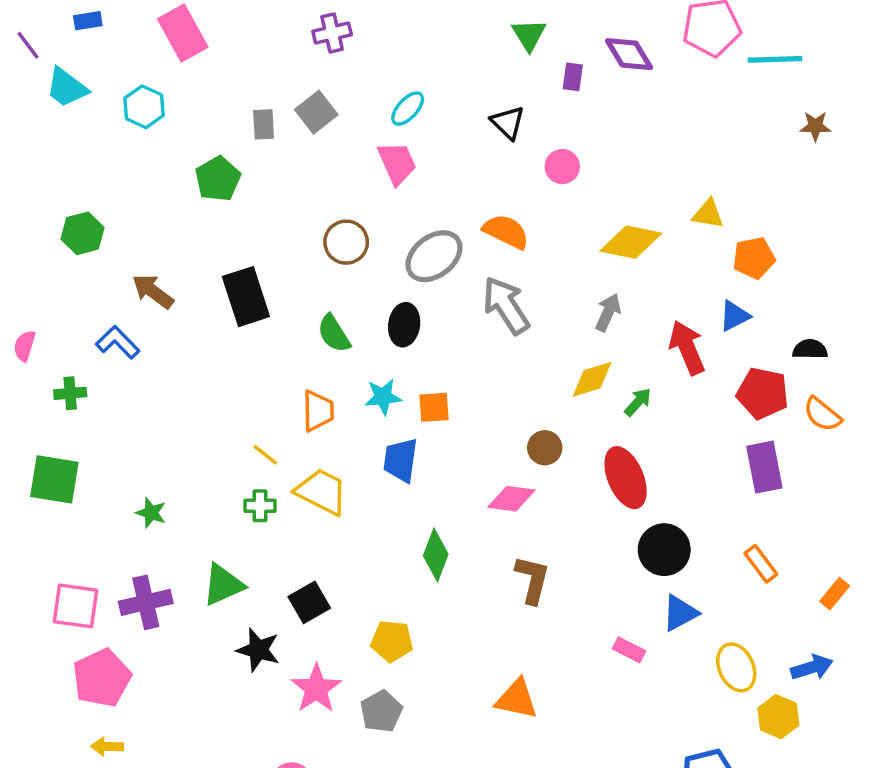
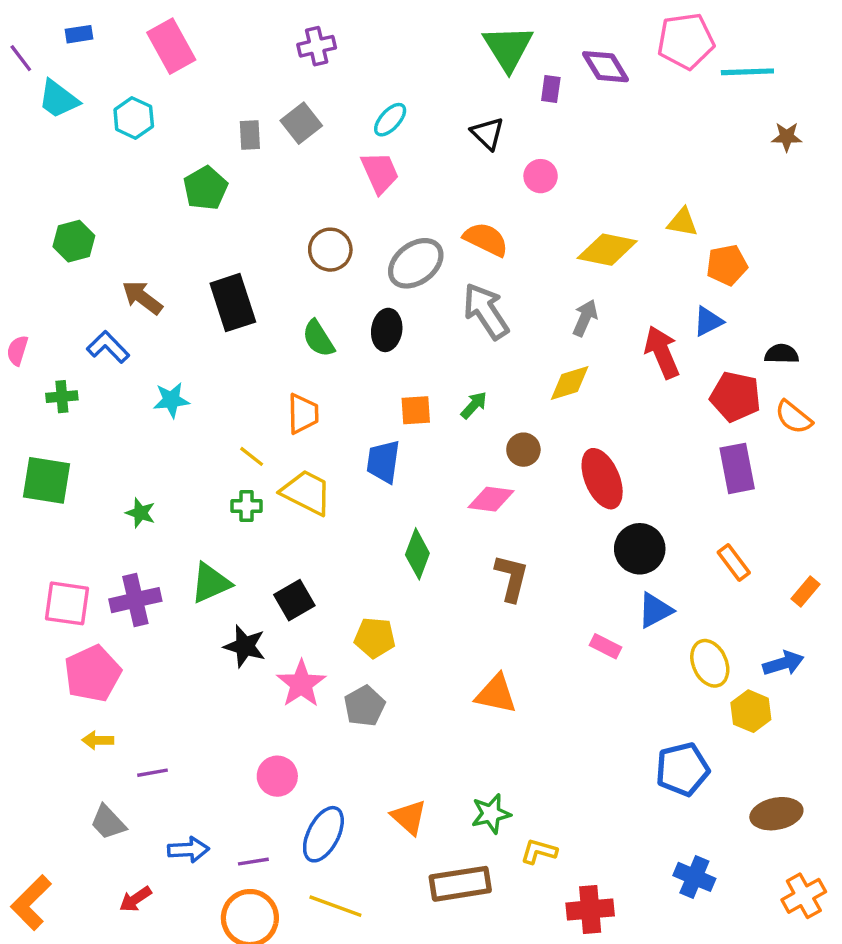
green triangle: (529, 35) -> (508, 48), size x1.5
cyan star: (383, 397) -> (171, 400), moved
green arrow: (638, 402) -> (474, 405), moved

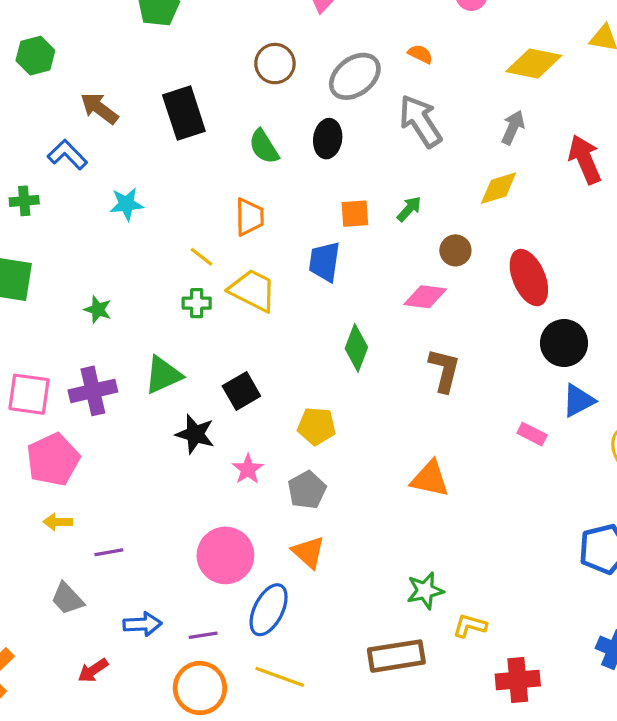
orange semicircle: (486, 239) -> (420, 54), size x0.6
pink star: (301, 684) -> (248, 469), size x0.7
pink circle: (277, 776) -> (225, 555), size x1.5
orange triangle: (409, 817) -> (308, 552), moved

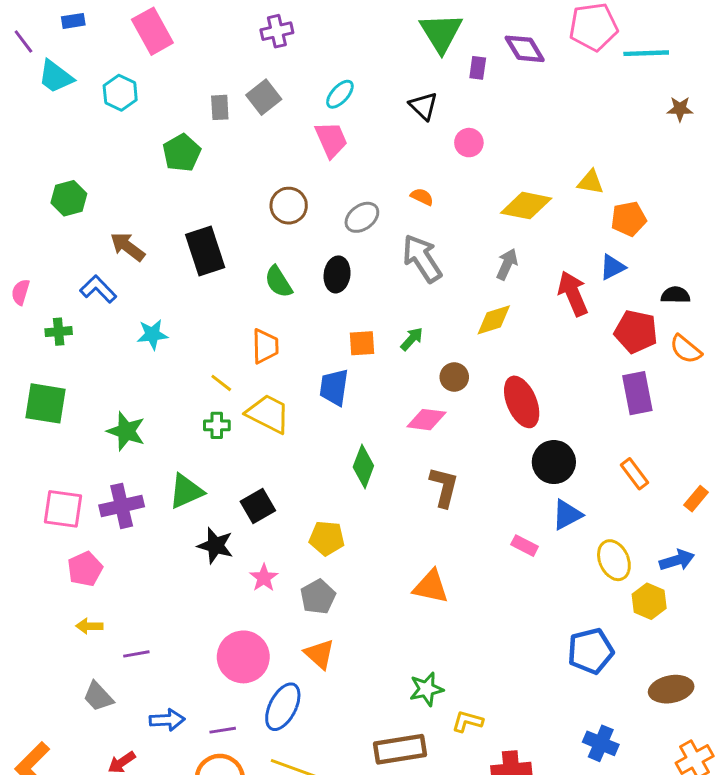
gray ellipse: (355, 76) -> (362, 217), size x0.7
green star: (98, 310) -> (126, 431), size x1.5
pink pentagon: (53, 460) -> (85, 569), size x0.7

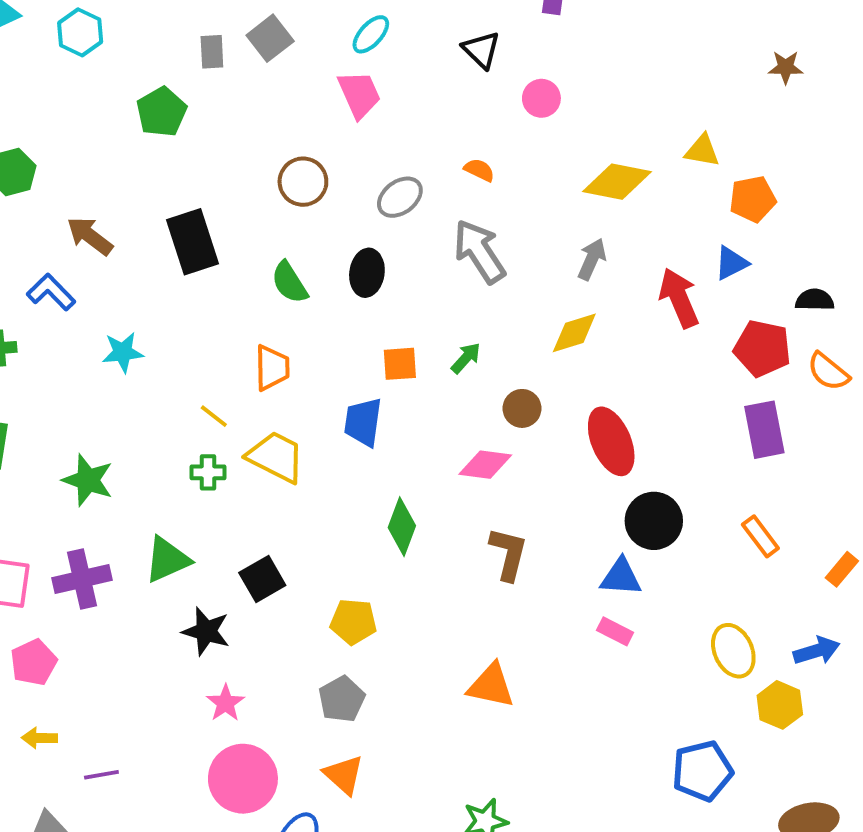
brown star: (680, 109) -> (786, 67), moved
blue triangle: (567, 515) -> (621, 577), moved, turned 32
pink star: (264, 578) -> (225, 703), moved

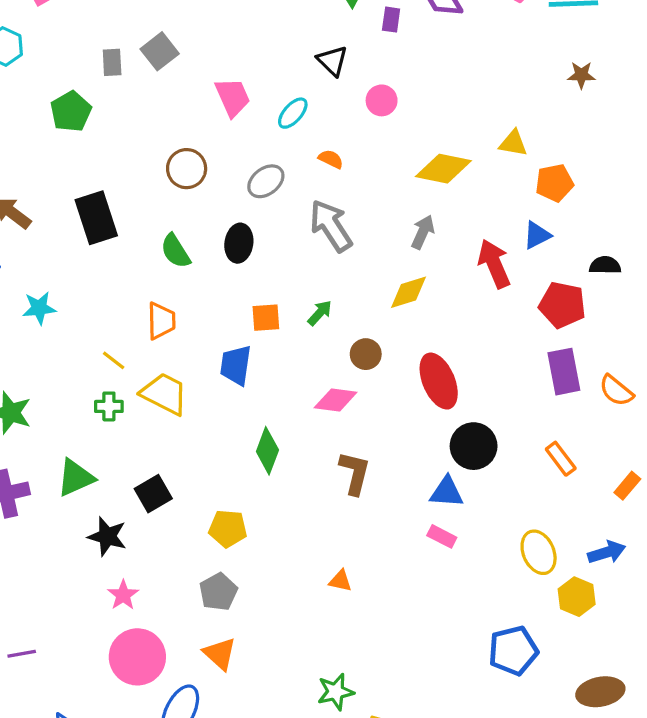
cyan ellipse: (371, 34) -> (293, 113), moved
orange semicircle: (828, 372) -> (616, 391), moved
orange triangle: (491, 686) -> (340, 581), size x0.6

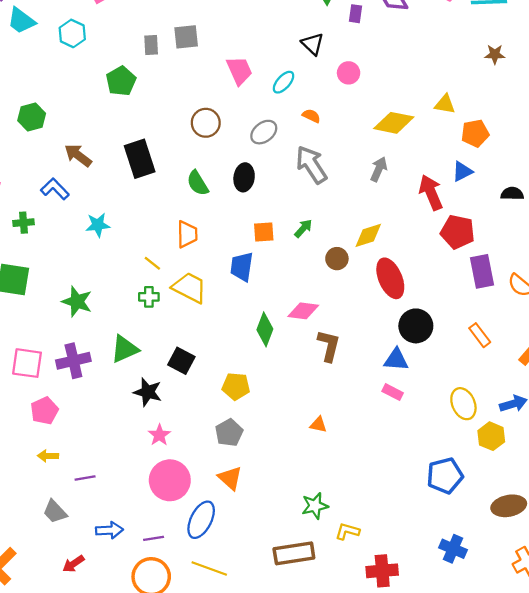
gray square: (160, 51) -> (186, 37), turned 32
yellow diamond: (409, 292) -> (368, 235), moved
red pentagon: (562, 305) -> (458, 232), moved
pink diamond: (336, 400) -> (303, 311), moved
black square: (153, 494) -> (181, 361), turned -32

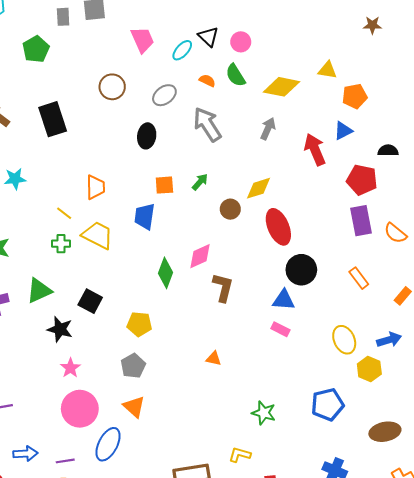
black triangle: (313, 44) -> (208, 37), moved
green semicircle: (198, 183) -> (236, 75), moved
red pentagon: (458, 232) -> (362, 180), moved
pink diamond: (303, 311) -> (200, 256), turned -32
green star: (315, 506) -> (264, 413), moved, turned 30

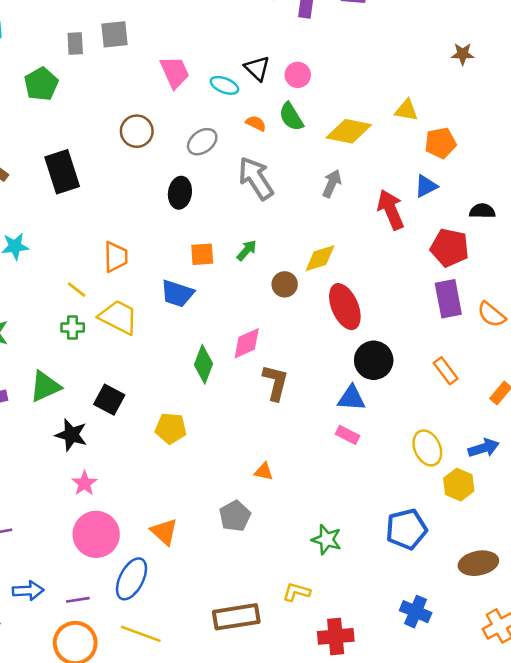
cyan ellipse: (182, 50) -> (224, 85), turned 70
blue trapezoid: (145, 216) -> (177, 293), turned -80
gray pentagon: (133, 366) -> (235, 516), moved

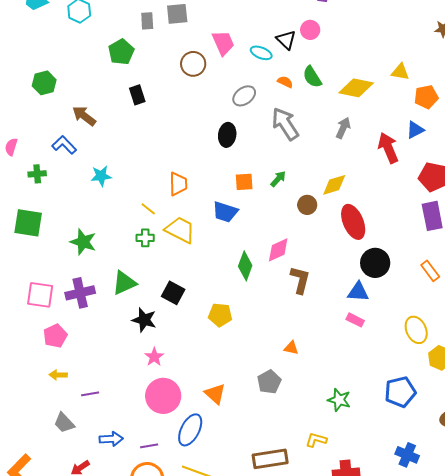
pink circle: (298, 75) -> (310, 30), moved
brown circle: (137, 131) -> (193, 64), moved
black rectangle: (62, 172) -> (137, 95), moved, size x0.6

